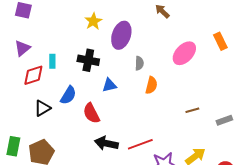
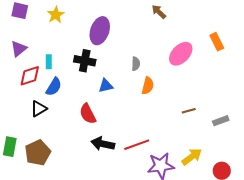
yellow star: (93, 21) -> (56, 15), moved
purple ellipse: (121, 35) -> (100, 31), moved
blue semicircle: (68, 95) -> (54, 87), moved

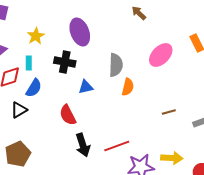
yellow star: (56, 15) -> (36, 36), moved
purple ellipse: (100, 31) -> (80, 32), turned -40
gray semicircle: (136, 64) -> (116, 65), size x1.6
black arrow: (103, 144) -> (83, 145), turned -120
yellow arrow: (192, 157) -> (172, 158), turned 40

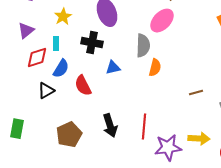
pink ellipse: (161, 55) -> (162, 21), moved
red semicircle: (68, 115) -> (83, 86), moved
red line: (117, 146) -> (144, 127), turned -65
brown pentagon: (18, 154) -> (69, 135), moved

